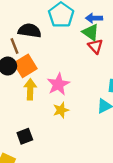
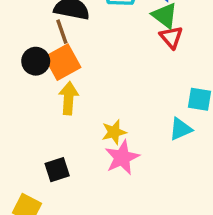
brown line: (14, 46) -> (62, 32), moved
pink star: (58, 84) -> (122, 158), moved

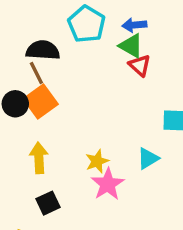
yellow arrow: (69, 98) -> (39, 158), moved
cyan triangle: (181, 129) -> (148, 158), moved

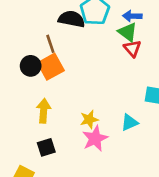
black semicircle: (43, 50) -> (72, 19), moved

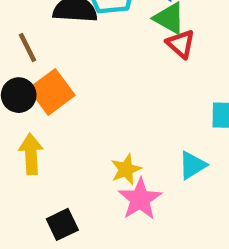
brown line: (50, 44) -> (27, 47), moved
yellow arrow: (44, 111) -> (31, 154), moved

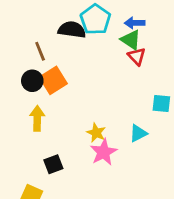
yellow star: (126, 169) -> (96, 133), turned -30

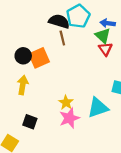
brown line: (40, 51) -> (62, 38), moved
cyan triangle: (138, 133) -> (98, 108), size x1.5
black square: (53, 164) -> (30, 122), turned 32

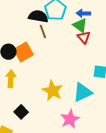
yellow star: (66, 103) -> (53, 91), size x1.5
pink star: (69, 118) -> (70, 119), moved
black square: (30, 122) -> (21, 112), turned 32

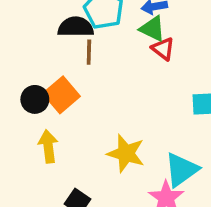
brown line: (43, 31) -> (89, 52), turned 32
cyan triangle: (83, 92) -> (181, 170), moved

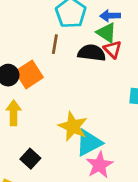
black semicircle: (76, 27) -> (92, 53), moved
cyan triangle: (181, 170) -> (89, 143), moved

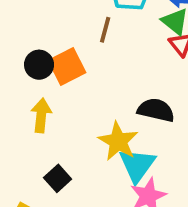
black semicircle: (92, 53) -> (156, 110), moved
cyan triangle: (89, 143) -> (137, 165), turned -32

